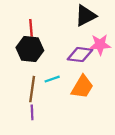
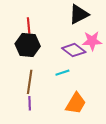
purple diamond: (80, 55) -> (74, 50), turned 30
cyan line: (52, 79) -> (62, 73), moved
orange trapezoid: (82, 87) -> (76, 103), moved

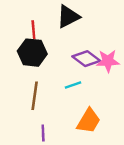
black triangle: (79, 14) -> (68, 17), moved
pink star: (92, 41) -> (108, 61), moved
purple line: (30, 103) -> (43, 133), moved

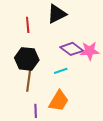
black hexagon: (32, 53) -> (27, 59), moved
orange trapezoid: (89, 121) -> (59, 101), moved

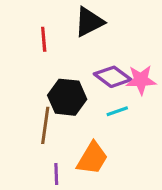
black hexagon: (27, 59) -> (67, 97), moved
cyan line: (61, 71) -> (117, 111), moved

